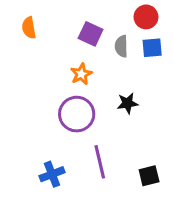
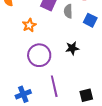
blue square: (152, 48) -> (90, 20), moved, turned 32
orange star: (81, 74) -> (29, 25), moved

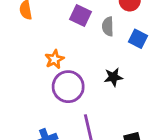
orange star: (29, 25) -> (54, 59), moved

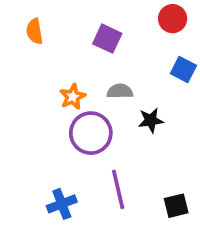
gray semicircle: (108, 26) -> (120, 91), moved, turned 90

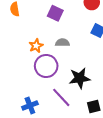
black star: (151, 120) -> (80, 78), moved, size x1.5
purple line: (118, 189) -> (61, 97), turned -30

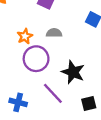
black star: (80, 78) -> (73, 72), turned 30
blue cross: (30, 106) -> (18, 102), turned 35

